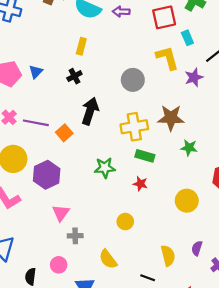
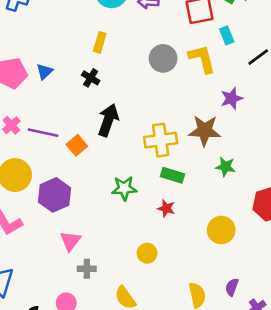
black cross: (74, 76) -> (91, 78), turned -32
purple star: (194, 77) -> (232, 98), moved
gray circle: (133, 80) -> (163, 58), moved

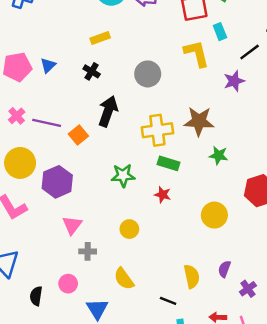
yellow rectangle: (100, 42) -> (100, 38), turned 54
gray circle: (163, 58) -> (148, 74), moved
purple star: (232, 98) -> (234, 81), moved
yellow circle: (147, 253) -> (129, 229), moved

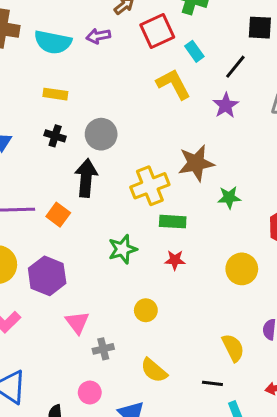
yellow rectangle: (100, 38) -> (55, 94), turned 42
gray circle: (148, 74) -> (101, 134), moved

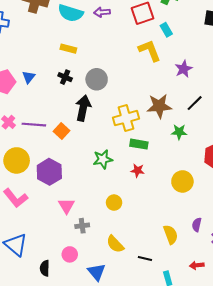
black line: (235, 67) -> (195, 103), moved
black line: (212, 383) -> (145, 259), moved

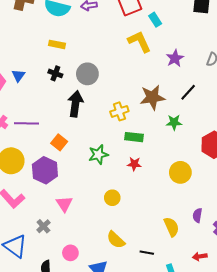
yellow cross: (126, 118) -> (119, 111), size x0.7
orange square: (61, 131) -> (59, 142), moved
gray cross: (82, 226) -> (43, 226), moved, turned -32

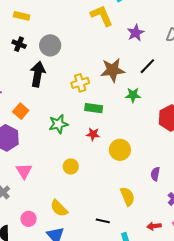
yellow circle: (180, 172) -> (120, 150), moved
purple semicircle: (197, 215) -> (155, 174), moved
yellow semicircle: (116, 240) -> (59, 208), moved

